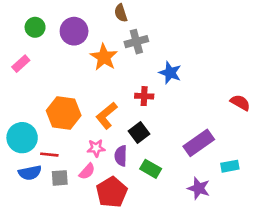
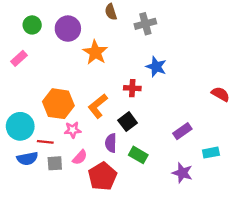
gray cross: (136, 42) -> (145, 24), moved
purple rectangle: (199, 143) -> (182, 131), size x0.7
pink star: (96, 148) -> (73, 130), moved

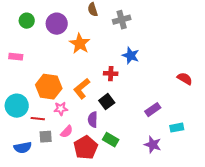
pink rectangle: (19, 58) -> (16, 57), moved, turned 48
green rectangle: (138, 155) -> (111, 140), moved
blue semicircle: (27, 159) -> (23, 148), moved

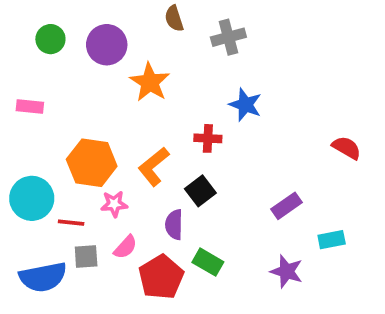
blue semicircle: (23, 148) -> (43, 277), size x1.4

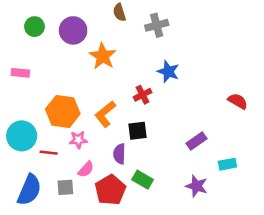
red cross: (208, 138) -> (143, 95), turned -30
black square: (200, 191) -> (137, 131), turned 30
gray square: (86, 256) -> (65, 187), moved
blue semicircle: (43, 277) -> (29, 190), turned -56

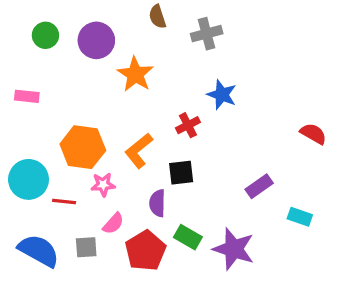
cyan rectangle: (227, 164) -> (300, 217), turned 30
purple star: (197, 186) -> (234, 249), moved, size x1.4
blue semicircle: (29, 190) -> (39, 251), turned -84

